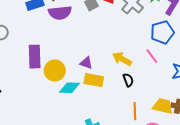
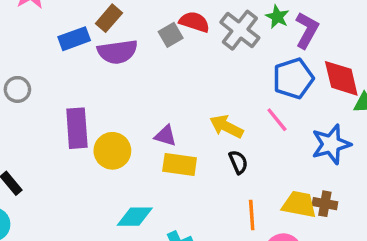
cyan diamond: (69, 88) -> (135, 217), moved

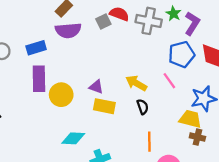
gray cross: (240, 30) -> (149, 21), turned -30
blue rectangle: (74, 39) -> (36, 48), moved
yellow trapezoid: (299, 204) -> (190, 119), moved

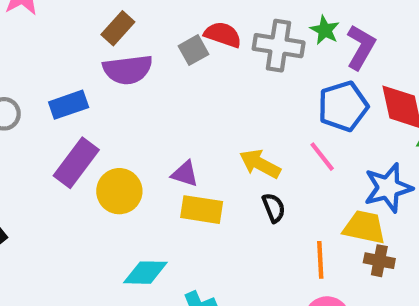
purple rectangle: (39, 79) -> (76, 163), turned 40
orange line: (149, 142) -> (320, 260), moved

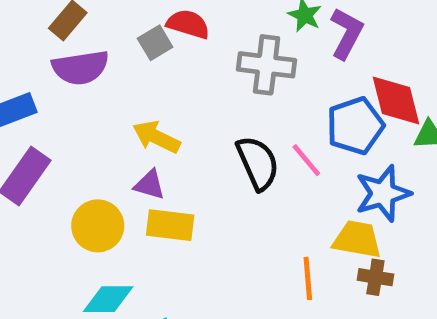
gray cross: (279, 46) -> (267, 65), moved
blue pentagon: (343, 106) -> (355, 126), moved
yellow arrow: (260, 164) -> (156, 137), moved
yellow circle: (119, 191) -> (98, 226), moved
black semicircle: (274, 208) -> (258, 163), moved, size x1.6

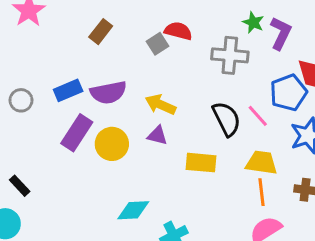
purple semicircle: (80, 68) -> (108, 92), moved
yellow rectangle: (170, 225) -> (201, 163), moved
yellow circle: (98, 226) -> (112, 144), moved
yellow trapezoid: (357, 239) -> (261, 163), moved

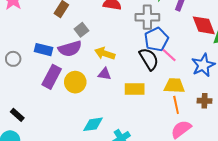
gray square: (157, 44) -> (81, 30), moved
blue rectangle: (68, 90) -> (43, 50), turned 42
blue pentagon: (288, 93) -> (156, 39), moved

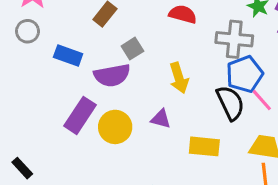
blue rectangle: (43, 50) -> (68, 56), moved
yellow arrow: (105, 53) -> (179, 78), moved, turned -132
gray circle: (13, 59) -> (28, 31), moved

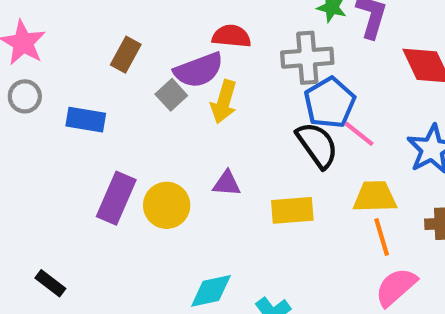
purple semicircle: (112, 75) -> (199, 70), moved
yellow arrow: (179, 78) -> (224, 102), moved, turned 44

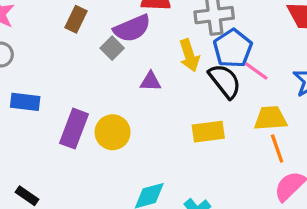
yellow arrow: (224, 102) -> (189, 55), moved, turned -32
blue rectangle: (86, 120) -> (25, 102), moved
purple triangle: (227, 183) -> (151, 82), moved

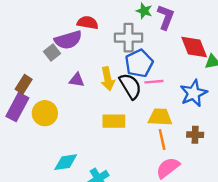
brown rectangle: (76, 19) -> (24, 84), moved
yellow arrow: (189, 55) -> (108, 79), moved
pink line: (256, 71) -> (154, 82), turned -48

